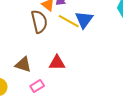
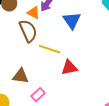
yellow line: (69, 21) -> (50, 49), moved
red triangle: (57, 63) -> (69, 68), moved

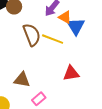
orange triangle: (34, 13) -> (65, 17), moved
yellow line: (50, 49) -> (53, 39), moved

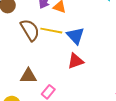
blue triangle: (76, 26) -> (75, 36), moved

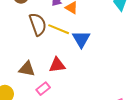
red triangle: (76, 61) -> (57, 65), moved

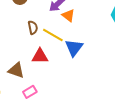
brown semicircle: (38, 24) -> (33, 27), size x0.6
red triangle: (57, 65) -> (40, 56), moved

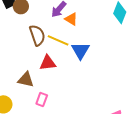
brown semicircle: (33, 27) -> (37, 35), size x1.5
pink rectangle: (30, 92) -> (42, 100), turned -32

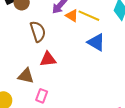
yellow line: (58, 40) -> (89, 16), moved
blue triangle: (80, 51) -> (96, 42), moved, turned -30

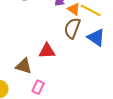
brown semicircle: (38, 31) -> (72, 28), moved, turned -145

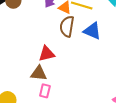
brown triangle: (24, 66) -> (39, 73), moved

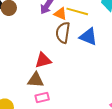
pink rectangle: (45, 91) -> (42, 98), turned 64

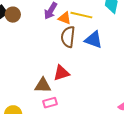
red triangle: (43, 60) -> (61, 73), moved

